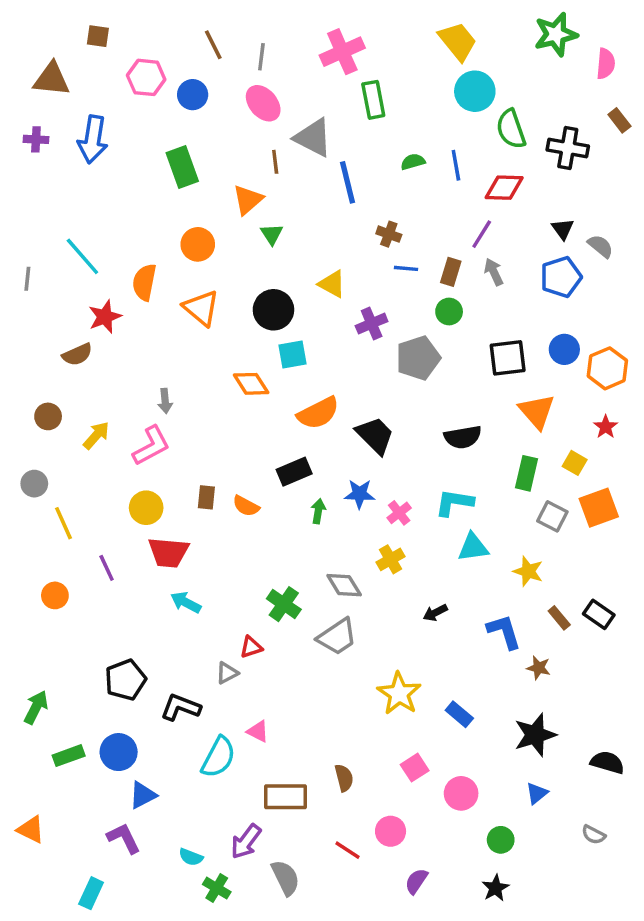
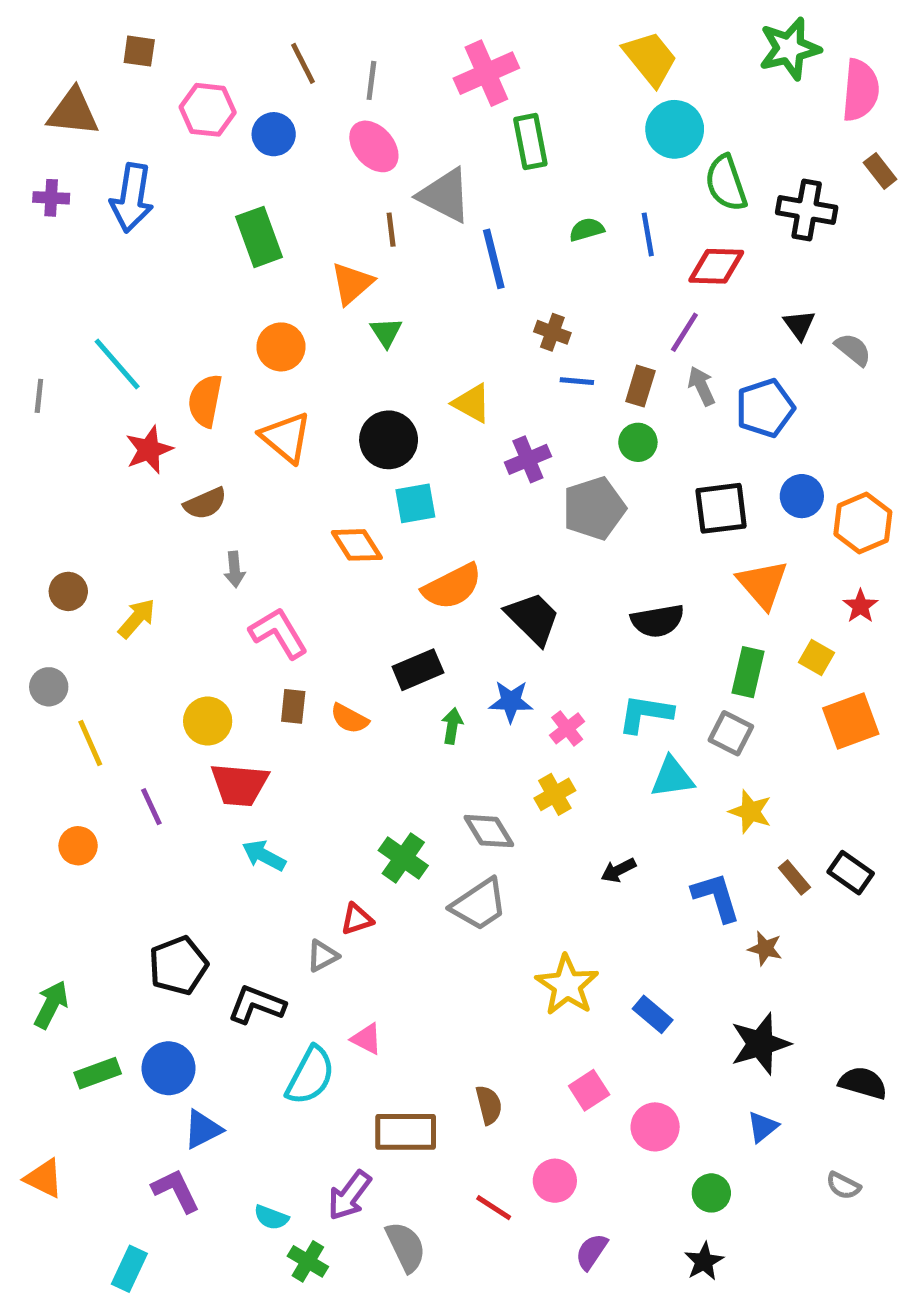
pink semicircle: (606, 64) -> (860, 90), size x1.4
blue pentagon: (561, 277) -> (765, 408), moved
brown semicircle: (77, 355) -> (205, 503), moved
pink L-shape: (151, 446) -> (279, 633), moved, turned -93
gray square: (552, 516) -> (731, 733), moved

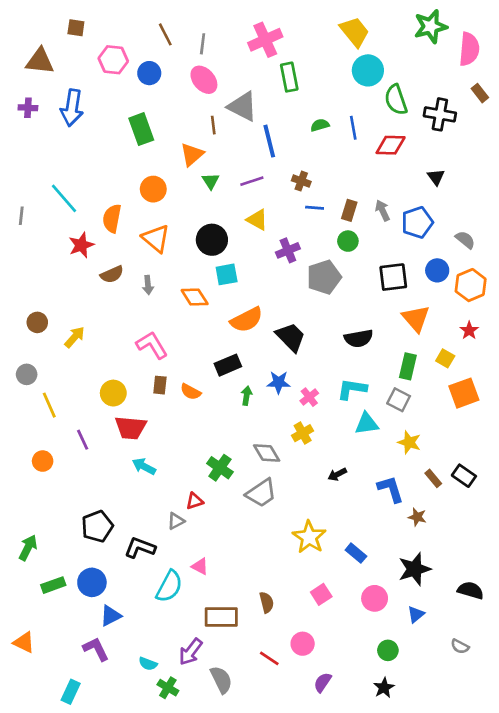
purple line: (684, 332) -> (252, 181), moved, turned 40
gray semicircle: (853, 349) -> (465, 240), moved
gray arrow: (235, 569) -> (148, 285), moved
pink circle: (655, 1127) -> (375, 598), moved

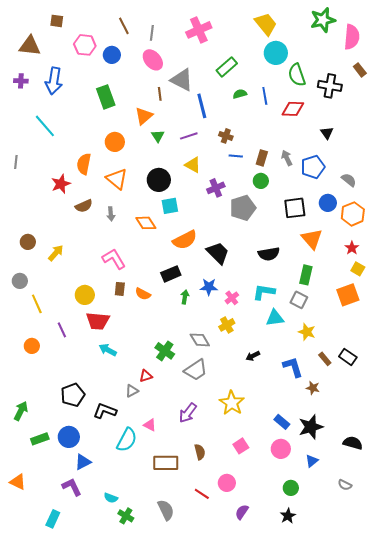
green rectangle: (289, 77) -> (227, 67), moved, turned 60
cyan line: (64, 198) -> (45, 126), moved
yellow square: (445, 358) -> (358, 269), moved
blue rectangle: (356, 553) -> (282, 422), moved
purple arrow: (191, 652) -> (188, 413), moved

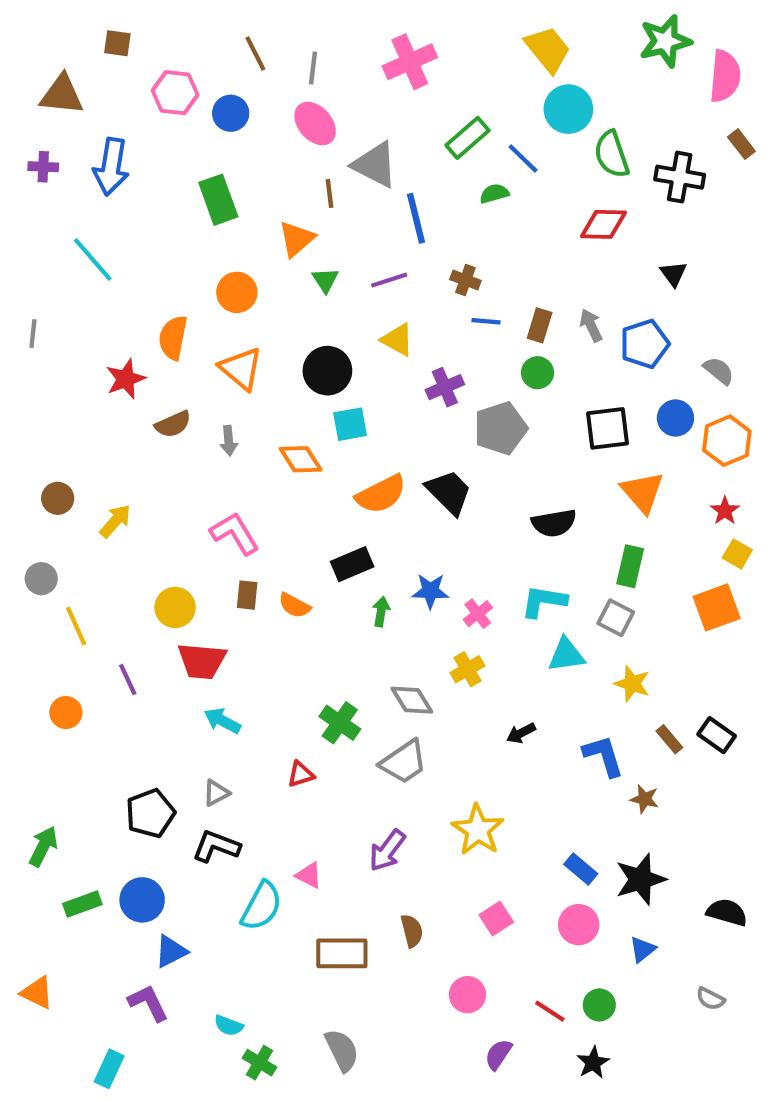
blue line: (265, 96) -> (523, 159), moved, turned -36
black trapezoid: (218, 253) -> (449, 492), moved
gray triangle: (132, 391) -> (216, 793), moved
red line: (202, 494) -> (550, 1011), moved

